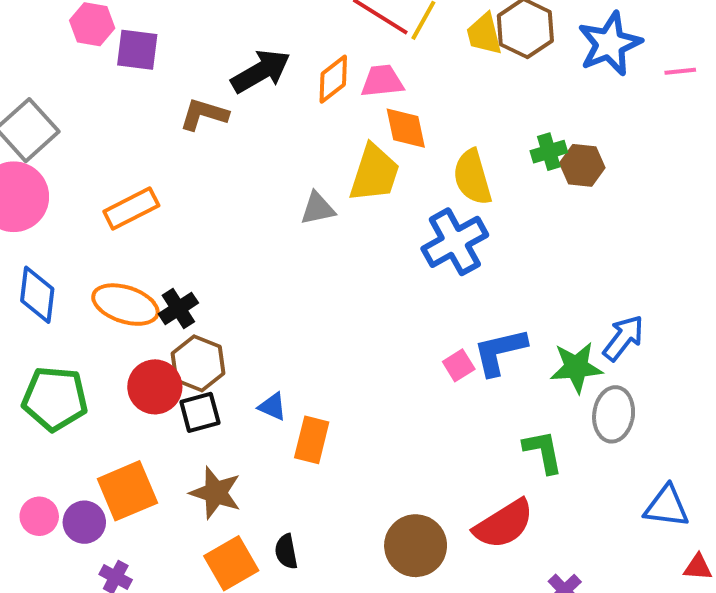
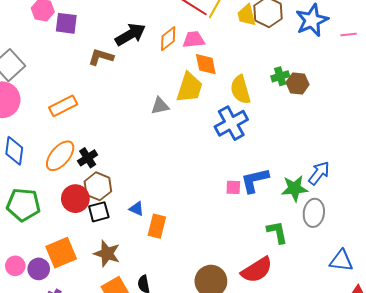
orange ellipse: (125, 305) -> (60, 156), turned -68
pink square: (459, 365) -> (233, 187), turned 35

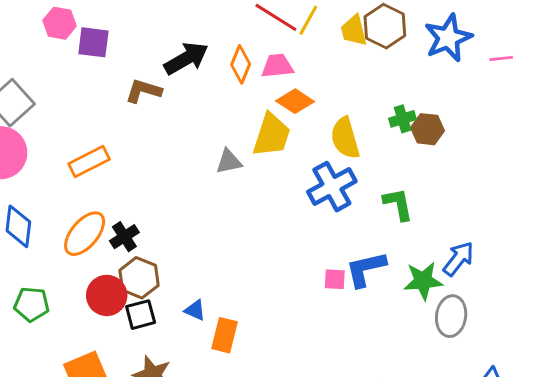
orange diamond: (168, 39) -> (241, 64), turned -30
orange diamond: (206, 64) -> (295, 101), turned -45
green pentagon: (23, 205) -> (32, 304), size x0.7
green L-shape: (277, 232) -> (398, 204), moved

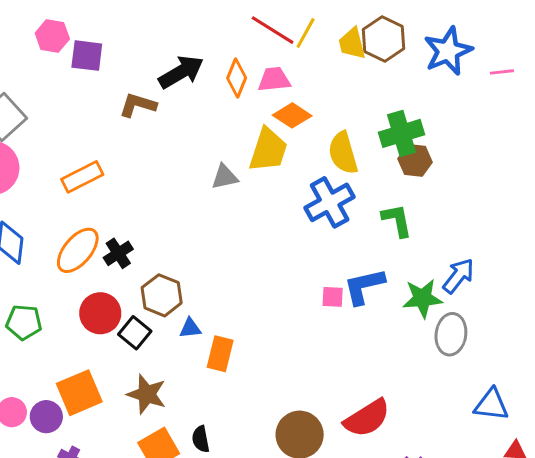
green cross: (403, 119) -> (401, 133), size x1.6
brown hexagon: (428, 129) -> (415, 160), moved
brown hexagon: (139, 278) -> (162, 295), moved
blue triangle: (195, 310) -> (190, 328), turned -30
black square: (141, 315) -> (135, 333), turned -36

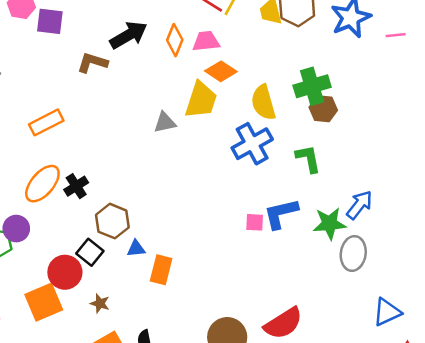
red circle: (100, 313) -> (65, 272), moved
brown star: (147, 394) -> (100, 303), size x0.6
blue triangle: (491, 405) -> (387, 312), turned -32
purple circle: (46, 417) -> (16, 229), moved

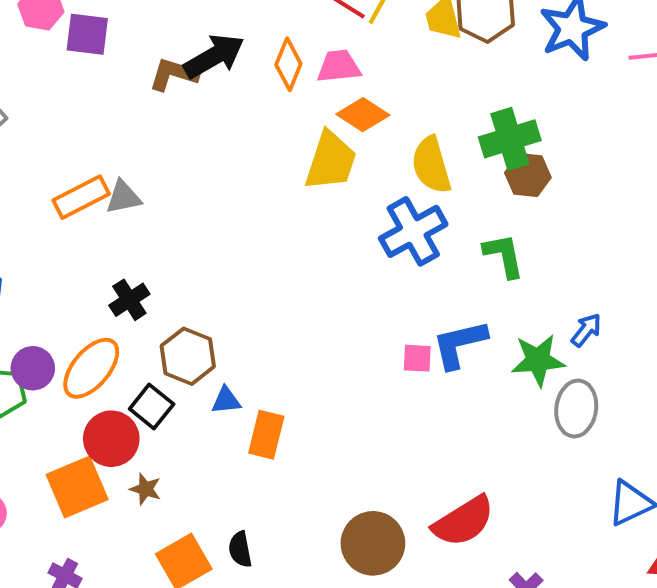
brown L-shape: (92, 63) -> (174, 74), moved
gray triangle: (165, 122) -> (123, 197), moved
orange ellipse: (42, 184) -> (91, 368), moved
blue arrow: (359, 205) -> (586, 330), size x0.7
brown star: (100, 303) -> (146, 489), moved

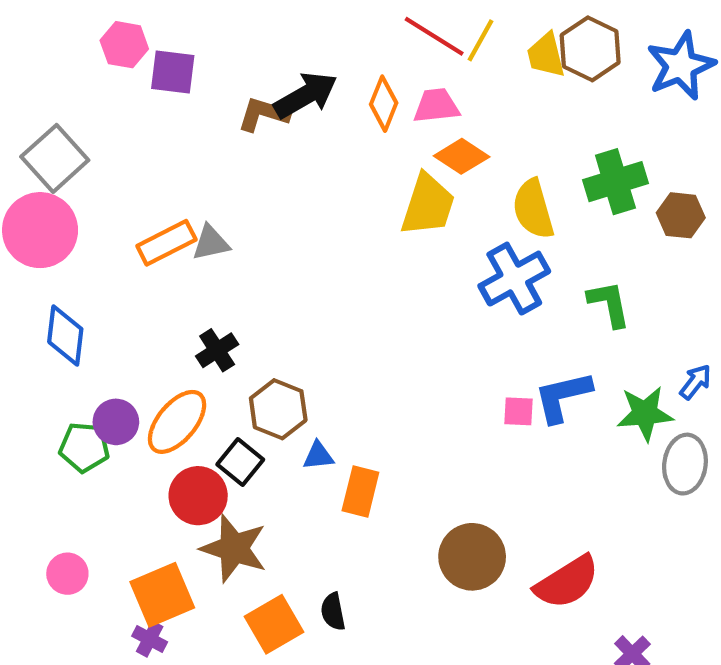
brown hexagon: (528, 175) -> (681, 215), moved
orange square: (77, 487) -> (162, 595), moved
brown star: (146, 489) -> (234, 548), size x2.0
brown circle: (373, 543) -> (472, 557), moved

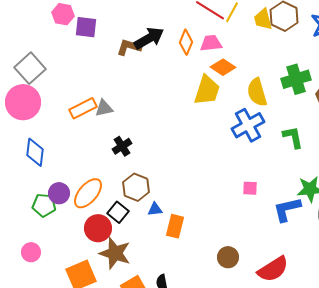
black cross: (217, 350) -> (122, 146), moved
blue L-shape: (563, 397) -> (287, 209), moved
brown circle: (472, 557) -> (228, 257), size x0.7
pink circle: (67, 574) -> (31, 252), moved

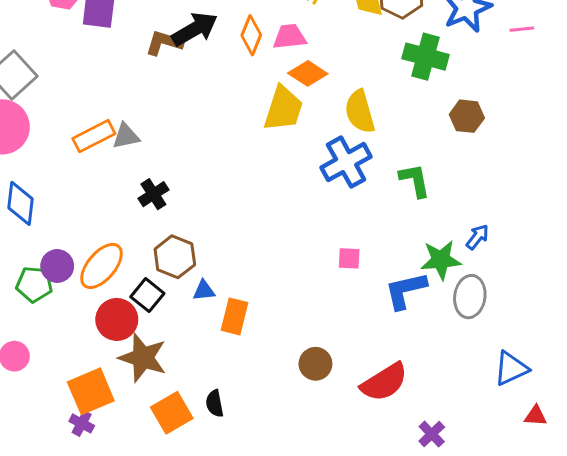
green cross: (296, 79) -> (426, 57), moved, turned 32

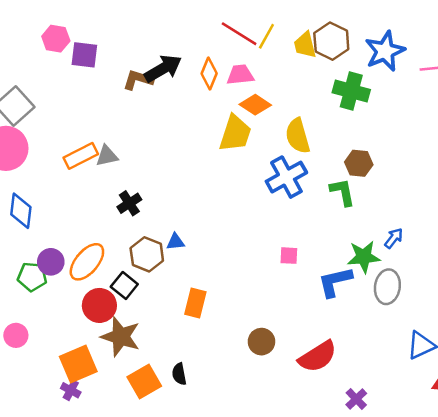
brown hexagon: (467, 116) -> (359, 163), moved
blue triangle: (204, 290) -> (175, 242), moved

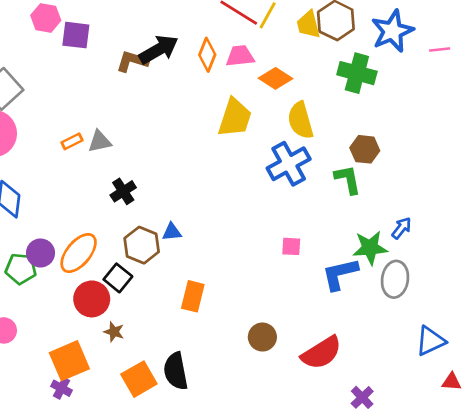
orange diamond: (255, 105) -> (276, 78), moved
orange rectangle: (81, 156) -> (72, 141), size x0.6
brown star: (121, 337) -> (114, 332), size x0.5
black semicircle: (179, 374) -> (176, 371), size x1.6

